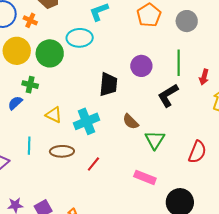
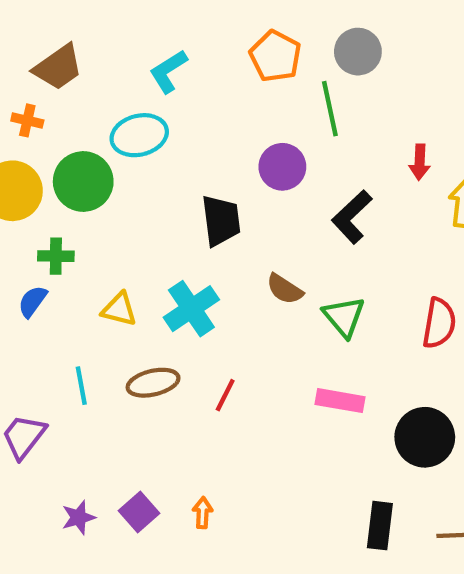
green line: (179, 63) -> (330, 109), moved

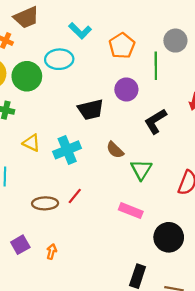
orange pentagon: (275, 56) -> (122, 46), moved
cyan L-shape: (168, 71) -> (80, 31), turned -115
black trapezoid: (221, 221) -> (91, 110), turned 72
brown ellipse: (153, 383) -> (45, 203), moved

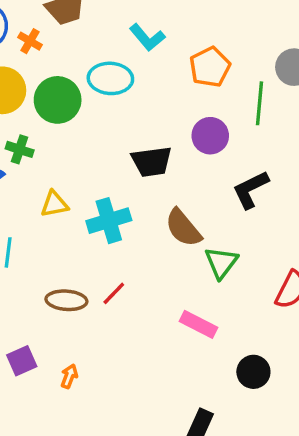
yellow triangle: (31, 143) -> (55, 204), turned -42
brown semicircle: (115, 150) -> (183, 228), size x1.4
black circle: (169, 237) -> (253, 372), size x0.7

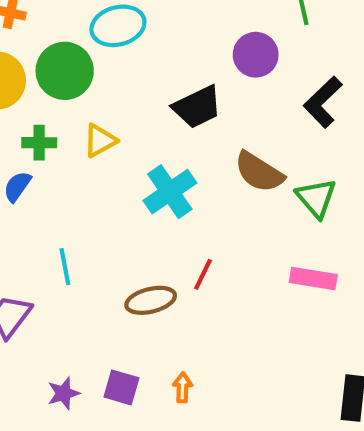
yellow triangle: (55, 204) -> (100, 141), moved
purple square: (22, 361) -> (121, 387), turned -32

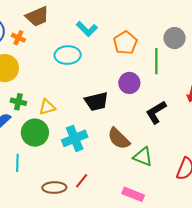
green circle: (65, 71) -> (35, 133), moved
green triangle: (316, 198) -> (143, 157), turned -40

